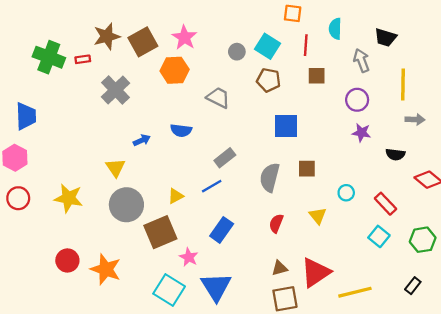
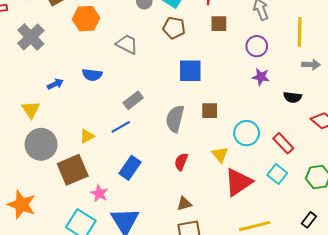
cyan circle: (346, 193) -> (247, 133), size x1.6
red triangle: (316, 273) -> (238, 182), moved

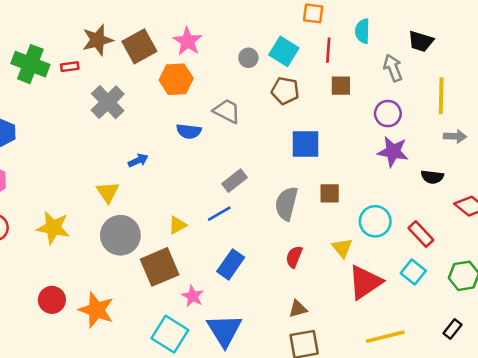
blue semicircle: (92, 75) -> (189, 131), moved
purple star: (261, 77) -> (393, 152), size x1.4

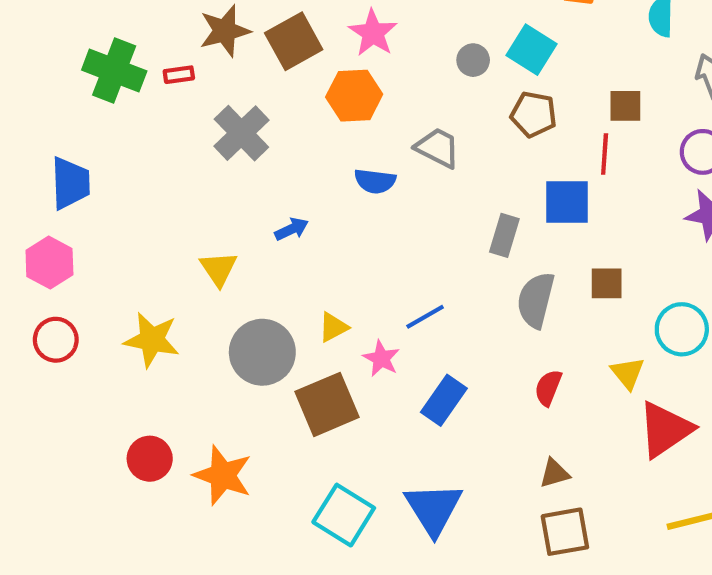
red line: (328, 50) -> (605, 154), moved
gray rectangle: (234, 181) -> (504, 235), moved, turned -35
yellow triangle: (108, 192) -> (219, 269), moved
yellow triangle: (177, 225) -> (333, 327), moved
pink star: (193, 296) -> (381, 358), moved

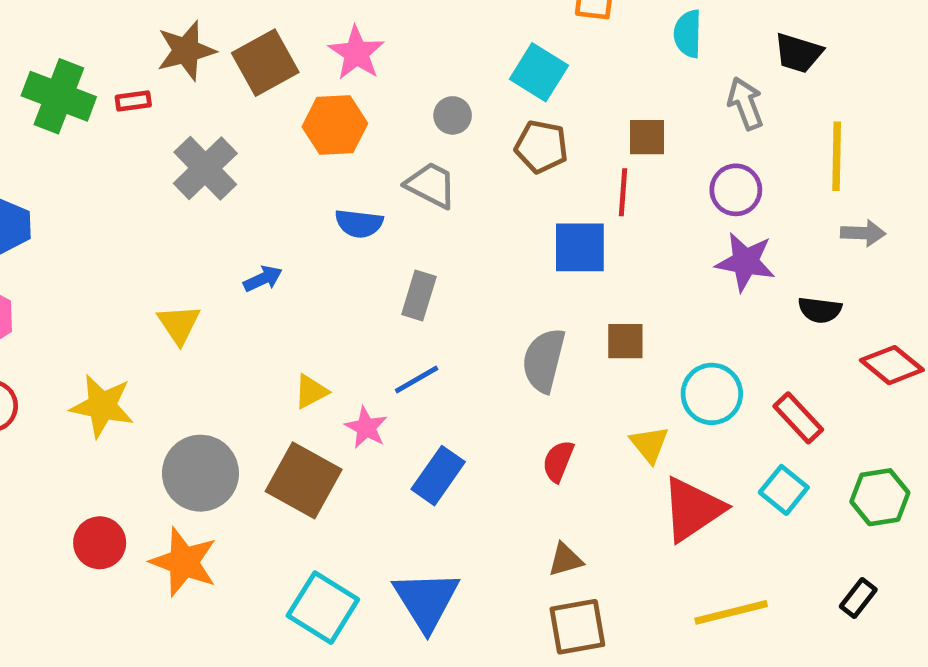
gray circle: (473, 60) -> (453, 115), moved
gray rectangle: (504, 235) -> (419, 295), moved
gray circle: (262, 352) -> (200, 473), moved
brown square: (327, 404) -> (304, 480), turned -38

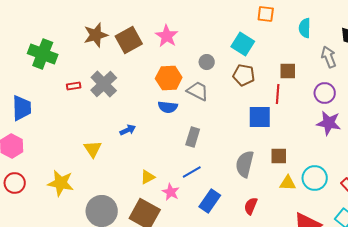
red rectangle: (133, 101) -> (74, 86), moved
orange hexagon: (335, 125) -> (169, 78), moved
yellow triangle: (649, 444) -> (288, 183), moved, turned -48
blue rectangle: (438, 476) -> (210, 201), moved

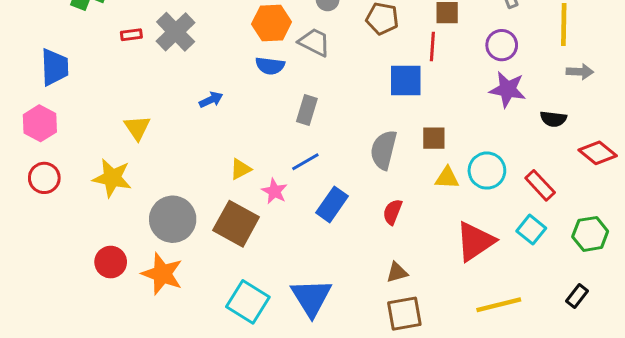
yellow triangle: (93, 149) -> (137, 128), moved

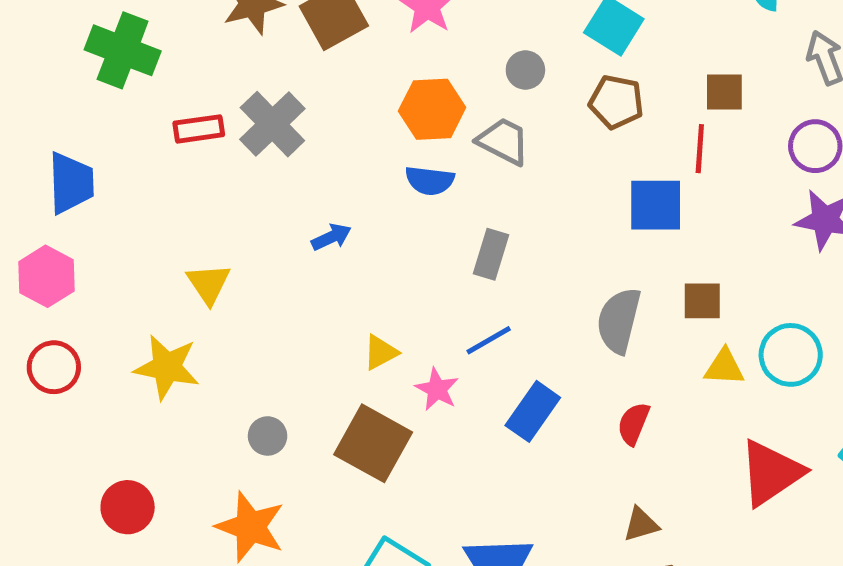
red rectangle: (131, 35) -> (199, 129), size x1.4
gray circle: (173, 219) -> (268, 436), size x0.5
red circle: (111, 262) -> (128, 507), moved

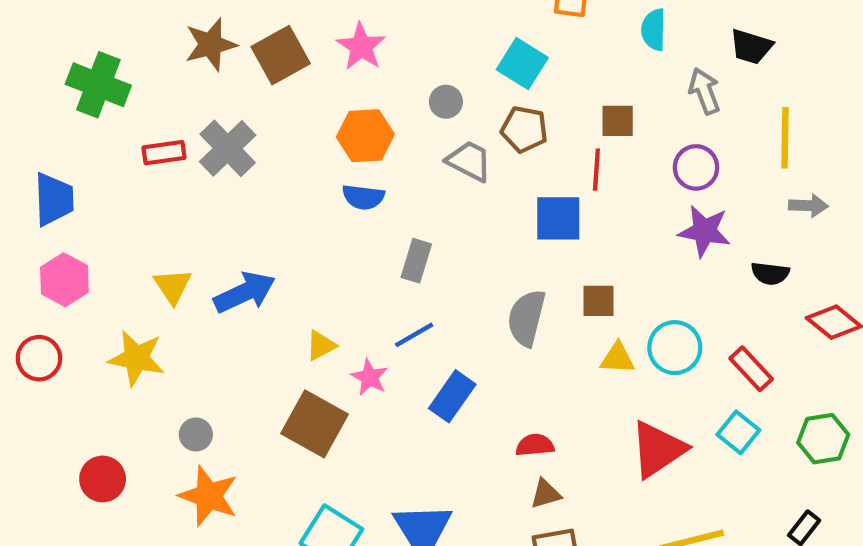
gray trapezoid: (503, 141) -> (469, 161), moved
blue arrow: (331, 237) -> (245, 292), moved, size x1.8
pink hexagon: (46, 276) -> (64, 280), moved
red semicircle: (633, 424) -> (535, 445), moved, turned 63
gray circle: (268, 436) -> (196, 434), moved

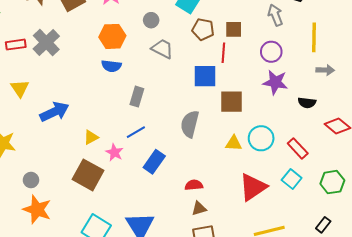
brown pentagon: (524, 129) -> (203, 29), moved
yellow triangle: (173, 286) -> (20, 88), moved
brown square: (599, 301) -> (232, 102), moved, size x1.4

